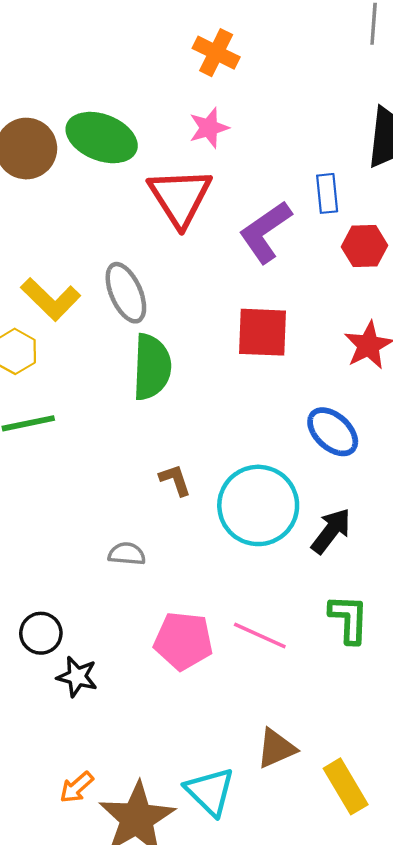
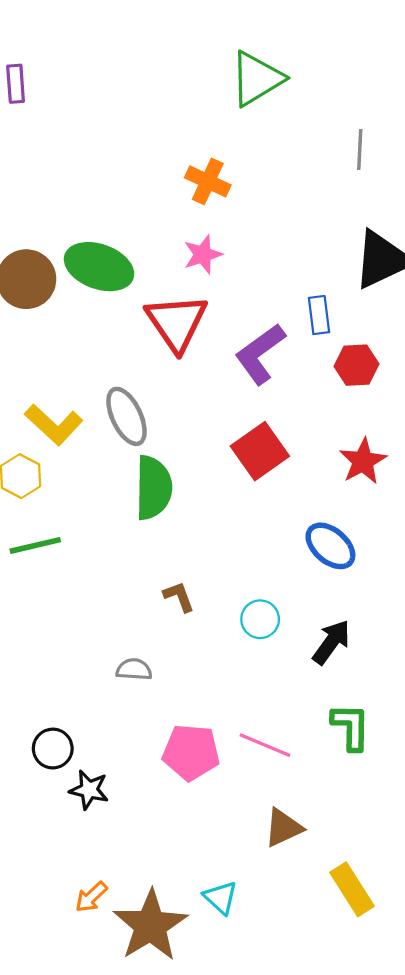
red square: (263, 332) -> (260, 451), turned -36
cyan circle: (258, 505) -> (260, 619), size x0.5
brown triangle: (276, 748) -> (283, 828), moved
cyan triangle: (210, 791) -> (221, 898), size x0.7

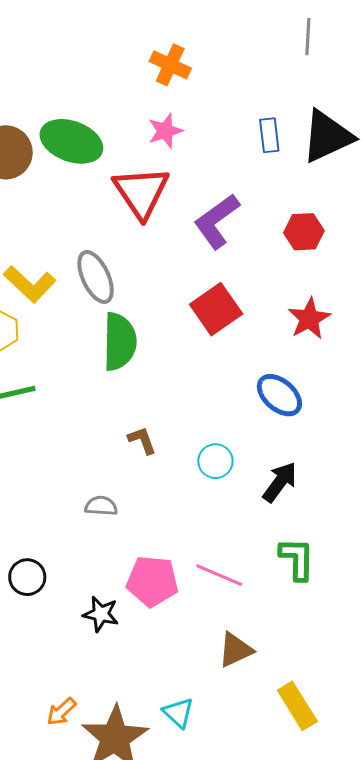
blue rectangle: (319, 315) -> (269, 135), moved
black star: (89, 790) -> (101, 614), moved

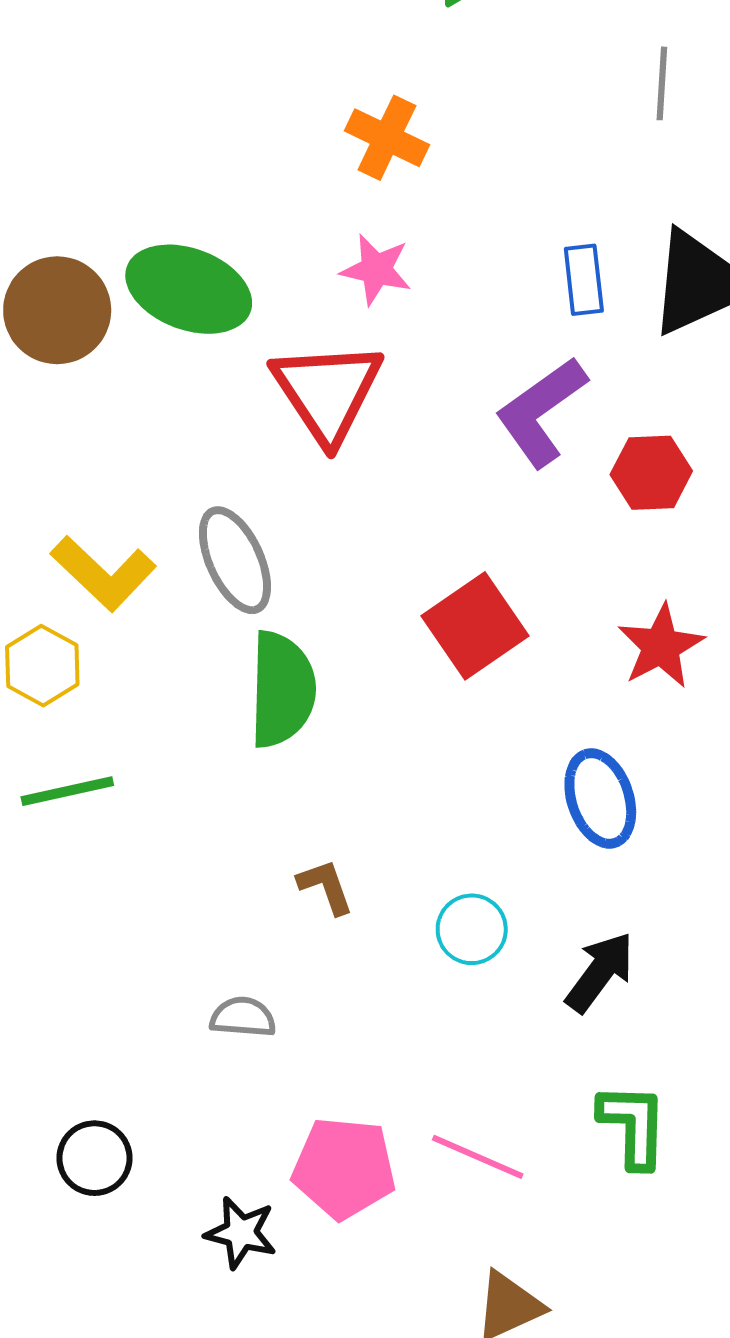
pink star: (165, 131) -> (376, 270), turned 30
purple L-shape: (217, 221) -> (541, 412), moved
blue ellipse: (279, 395) -> (600, 798), turned 30

